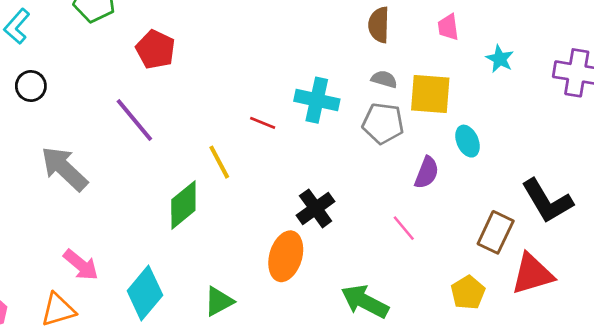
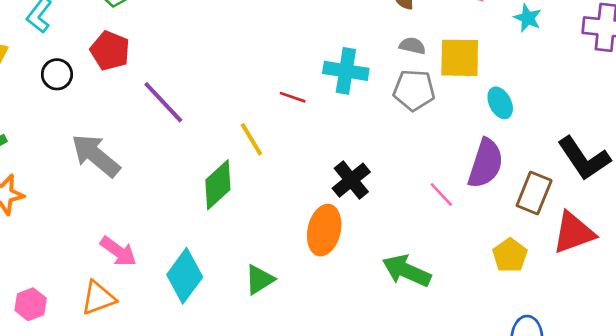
red pentagon: (156, 49) -> (110, 51), moved
purple semicircle: (427, 173) -> (486, 163), moved, size x1.5

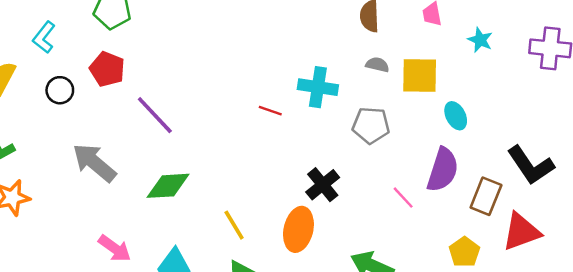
gray pentagon: (414, 90) -> (371, 125), moved
yellow line: (251, 139) -> (234, 225), moved
green diamond: (218, 185) -> (168, 186), moved, turned 39

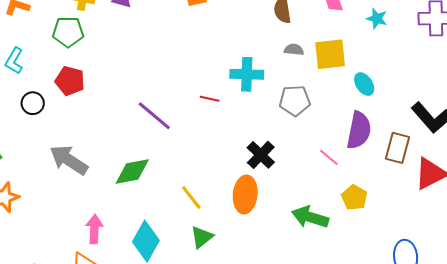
purple line: (155, 115) -> (154, 116), moved
pink arrow: (115, 248) -> (94, 229), turned -116
yellow pentagon: (464, 252) -> (354, 197), moved

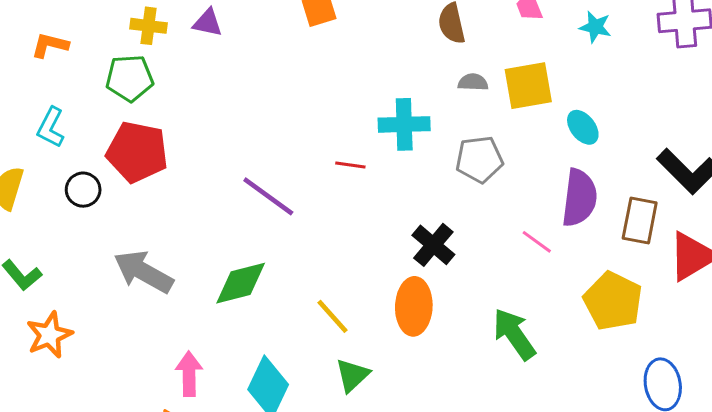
red pentagon: (70, 81) -> (137, 152), size x1.4
yellow pentagon: (354, 197) -> (613, 301), moved, size x1.5
green arrow: (310, 217) -> (514, 334), turned 42

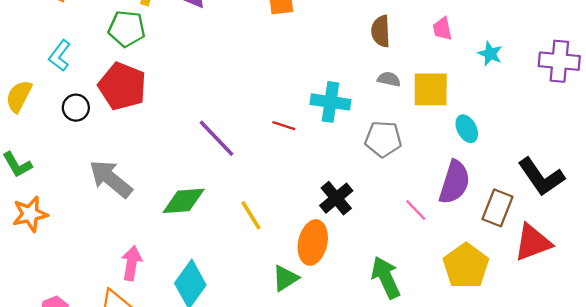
yellow line: (333, 316) -> (251, 215), moved
green triangle: (352, 375) -> (285, 278), moved

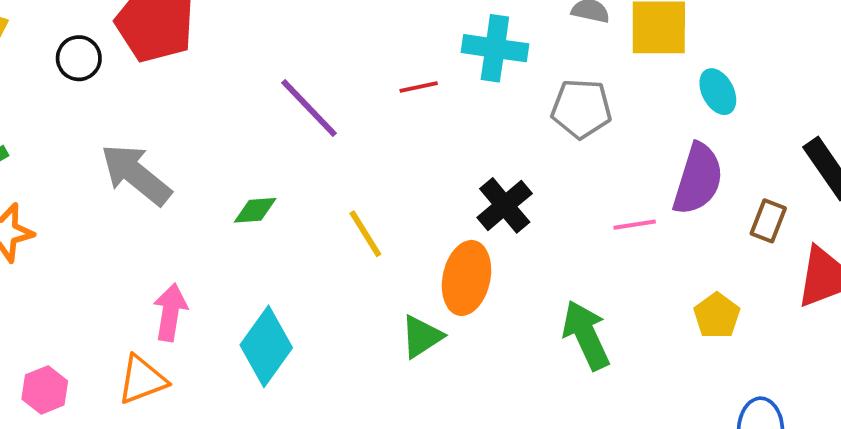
red line: (284, 126) -> (419, 87), turned -30
green diamond: (184, 201) -> (255, 210), size x0.6
brown rectangle: (497, 208) -> (768, 221), size x0.7
pink line: (416, 210) -> (635, 225), turned -55
yellow pentagon: (466, 266) -> (717, 316), size x0.6

